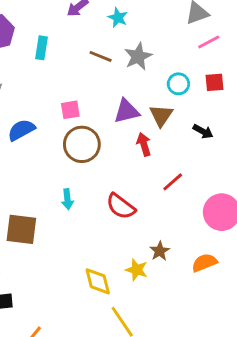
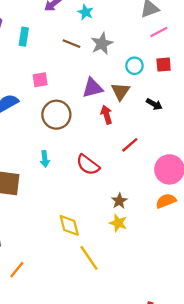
pink square: (70, 110) -> (40, 80), moved
orange semicircle: (204, 263) -> (166, 201), moved
yellow star: (137, 270) -> (118, 223), moved

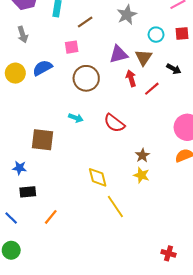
brown line: (72, 44) -> (85, 22), moved, turned -56
red line: (130, 145) -> (152, 89), moved
cyan arrow: (45, 159) -> (76, 118), turned -64

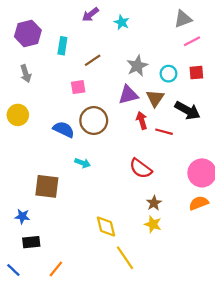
gray star: (127, 15) -> (137, 66), moved
blue semicircle: (42, 68) -> (64, 129), moved, turned 54
black arrow: (174, 69) -> (187, 110), size x1.6
red line: (152, 89) -> (164, 132), turned 56
red semicircle: (114, 123) -> (141, 168), moved

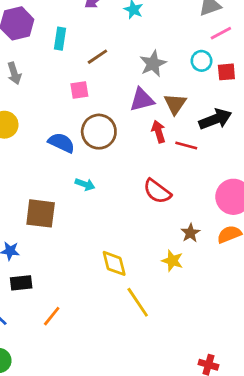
cyan circle: (168, 74) -> (202, 61), moved
black arrow: (187, 110) -> (215, 119), turned -50
brown star: (154, 203) -> (190, 233), moved

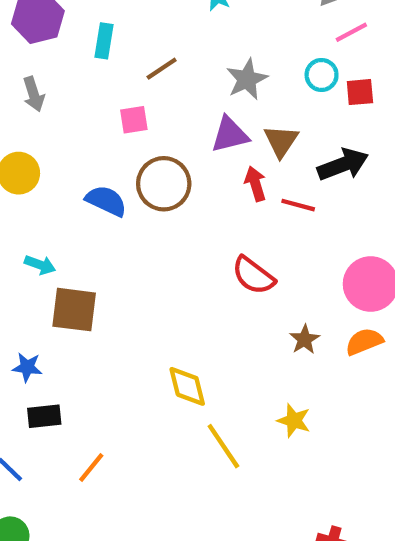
cyan arrow: (85, 184) -> (40, 265), moved
yellow star: (172, 261) -> (294, 421), moved

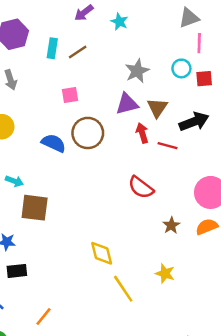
pink line: (351, 32) -> (199, 43), turned -60
brown line: (162, 69) -> (78, 52), moved
orange line: (91, 467) -> (43, 317), moved

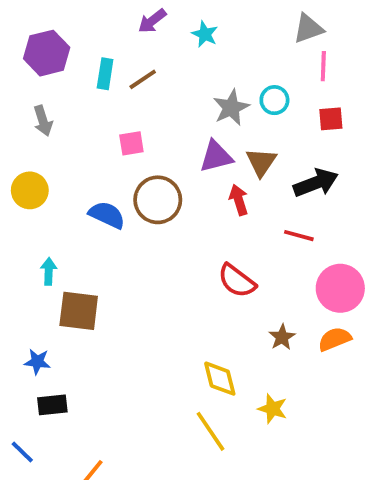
cyan circle: (181, 68) -> (274, 100), moved
red line: (167, 146) -> (299, 236), moved
cyan arrow: (14, 181) -> (49, 271), turned -108
yellow diamond: (102, 253) -> (220, 379), moved

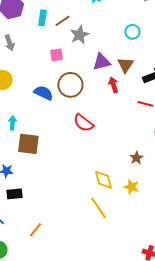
gray star: (231, 108) -> (79, 35), moved
red semicircle: (237, 281) -> (83, 123), moved
yellow star: (273, 409) -> (131, 187), moved

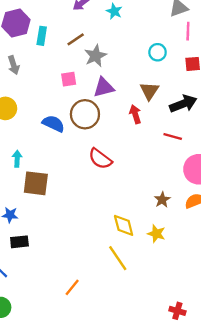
cyan rectangle: (42, 18) -> (42, 36), moved
purple triangle: (101, 62) -> (104, 87), moved
orange line: (35, 230) -> (72, 287), moved

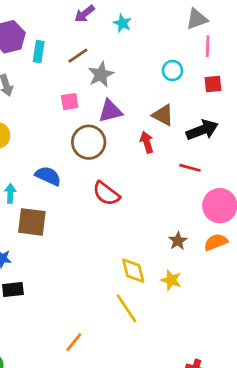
brown triangle: (149, 91) -> (163, 115), turned -36
blue semicircle: (53, 124) -> (48, 176), moved

